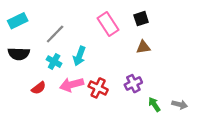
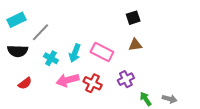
pink rectangle: (108, 24) -> (102, 52), moved, turned -30
gray line: (55, 34) -> (40, 32), moved
red semicircle: (39, 88) -> (25, 83), moved

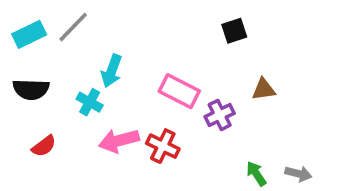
gray line: (40, 32) -> (73, 27), moved
brown triangle: (135, 45) -> (264, 89), moved
cyan arrow: (75, 53) -> (112, 71), moved
purple cross: (126, 79) -> (220, 115), moved

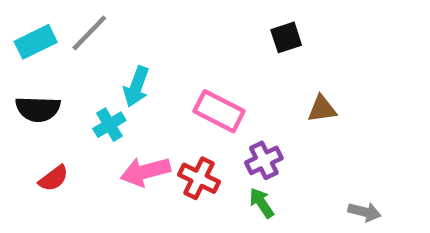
cyan cross: (90, 102) -> (109, 125), turned 30
purple cross: (220, 115) -> (264, 160), moved
green arrow: (256, 174) -> (262, 203), moved

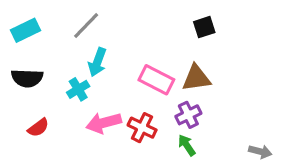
gray line: (89, 33) -> (86, 25), moved
brown triangle: (322, 109) -> (196, 78), moved, size x1.4

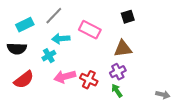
cyan rectangle: (26, 30) -> (25, 25), moved
cyan arrow: (97, 62) -> (61, 39), turned 66
pink rectangle: (156, 80) -> (90, 30), moved
red semicircle: (38, 128) -> (24, 80), size x1.5

